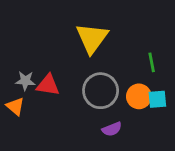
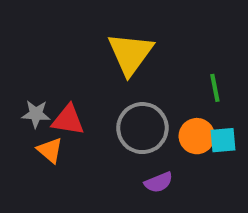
orange triangle: (15, 106) -> (50, 150), moved

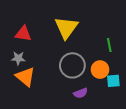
red triangle: (68, 120) -> (23, 34), moved
cyan square: (223, 140) -> (113, 81), moved
orange triangle: (50, 150) -> (25, 77), size x1.5

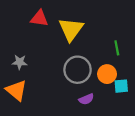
red triangle: (23, 34) -> (39, 18), moved
orange triangle: (25, 77) -> (16, 90), moved

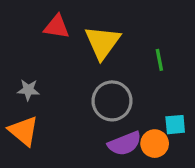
green line: (117, 48) -> (159, 60), moved
orange circle: (107, 74) -> (155, 144), moved
purple semicircle: (86, 99) -> (125, 144), size x1.5

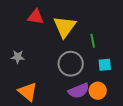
green line: (159, 60) -> (93, 41), moved
cyan square: (175, 125) -> (105, 65), moved
orange triangle: (24, 131) -> (28, 92), moved

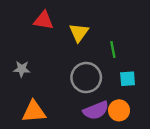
yellow triangle: (65, 27) -> (79, 33), size x0.7
orange triangle: (28, 92) -> (34, 112), turned -45

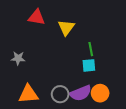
green line: (113, 50) -> (91, 49), moved
gray circle: (86, 78) -> (60, 94), moved, size x0.7
cyan square: (128, 79) -> (89, 65), moved

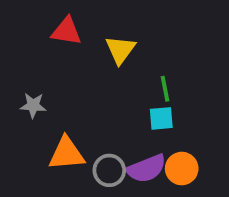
orange triangle: (28, 94) -> (67, 154), moved

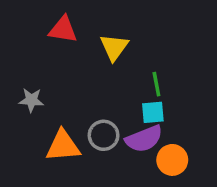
purple semicircle: (146, 169) -> (144, 139), moved
gray circle: (109, 170) -> (104, 135), moved

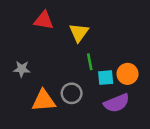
green line: (156, 84) -> (90, 62), moved
purple semicircle: (144, 139) -> (117, 103), moved
orange circle: (172, 160) -> (127, 74), moved

